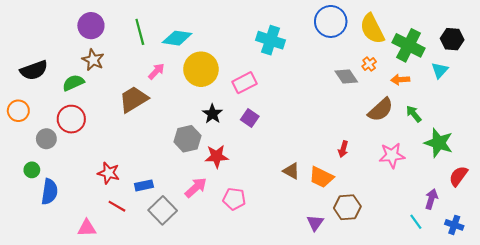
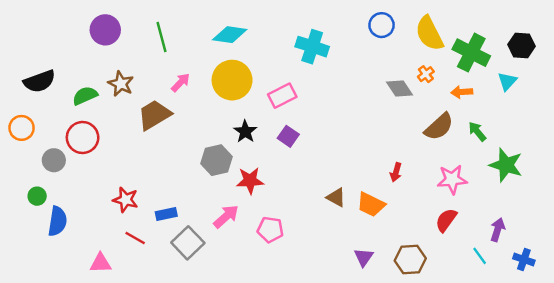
blue circle: (331, 21) -> (382, 25), size x0.7
cyan diamond: (177, 38) -> (230, 35), moved
brown star: (93, 60) -> (121, 84), moved
red semicircle: (458, 176) -> (446, 220), moved
brown hexagon: (347, 207) -> (410, 260), moved

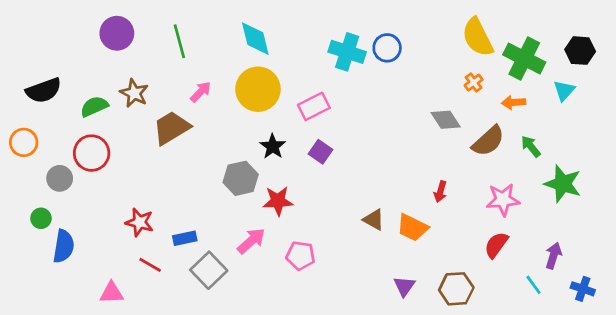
blue circle: (382, 25) -> (387, 48), moved
cyan diamond: (230, 35) -> (255, 39), turned 68
gray diamond: (399, 88) -> (446, 120), moved

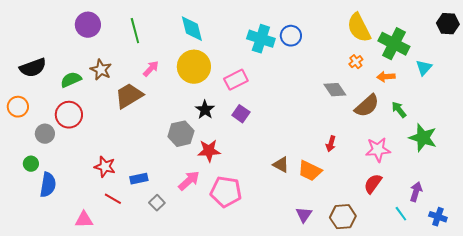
black hexagon: (580, 51) -> (448, 24), moved
pink pentagon: (301, 256) -> (226, 192), size x1.4
gray square: (209, 270) -> (157, 203), size x0.6

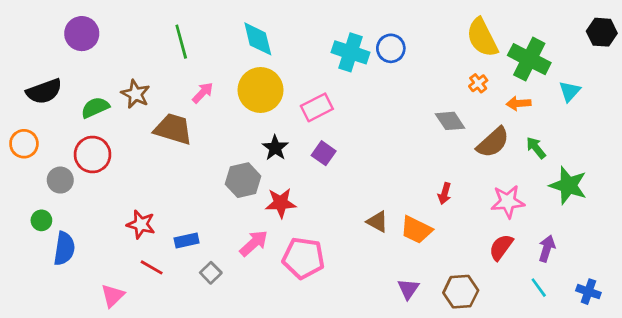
purple circle: (88, 25) -> (82, 34), moved
brown trapezoid: (129, 96) -> (173, 129), turned 48
purple arrow: (416, 192) -> (547, 249), moved
pink triangle: (84, 220) -> (113, 296), turned -42

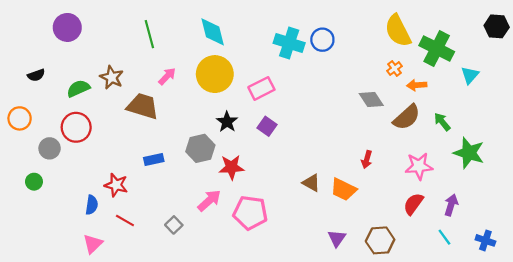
black semicircle: (44, 91) -> (36, 75), size x0.6
orange arrow: (519, 103) -> (417, 85), moved
blue rectangle: (187, 241) -> (154, 159), moved
blue semicircle: (64, 249) -> (92, 205), moved, size x0.7

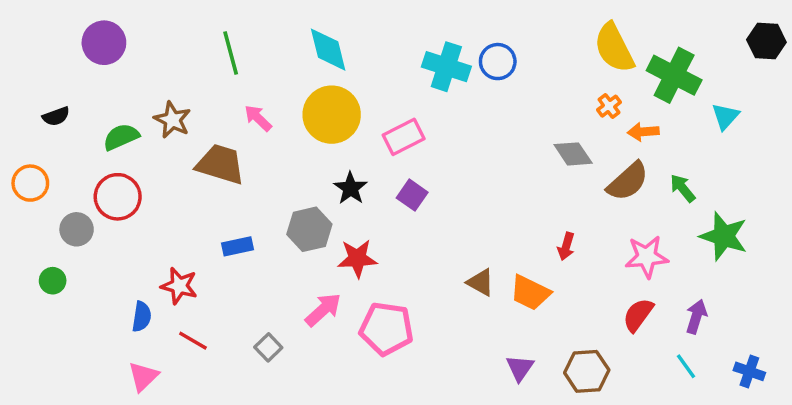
pink arrow: (167, 76) -> (258, 118), turned -90

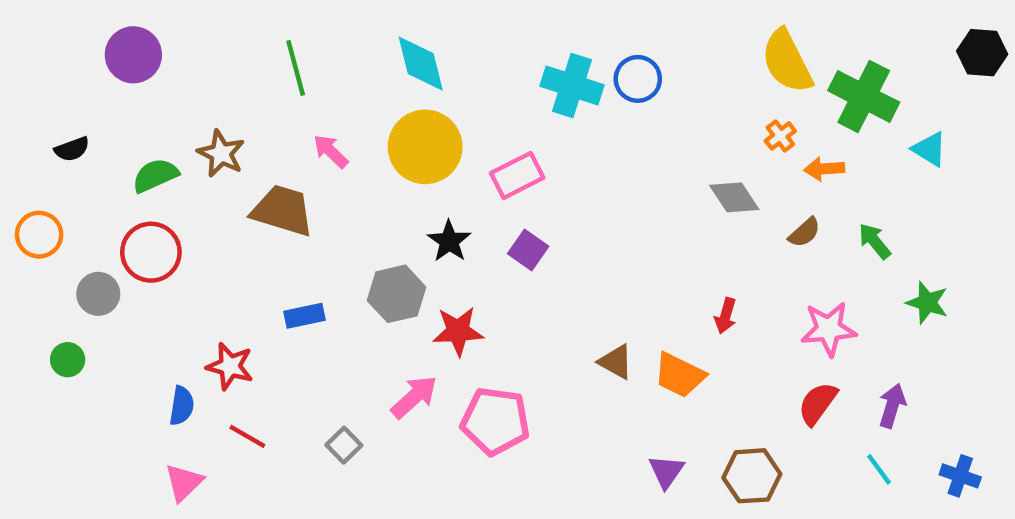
cyan triangle: (725, 116) -> (929, 149), turned -40
brown semicircle: (628, 181) -> (804, 232), size x0.6
green star: (724, 236) -> (927, 303), size x0.7

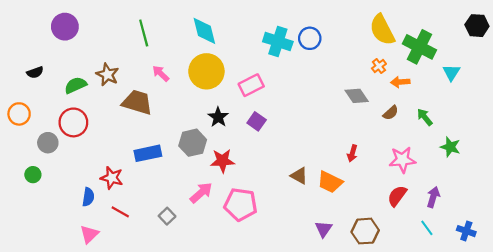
cyan triangle: (929, 149) -> (451, 72), turned 30
blue rectangle: (304, 316) -> (148, 153), size x1.4

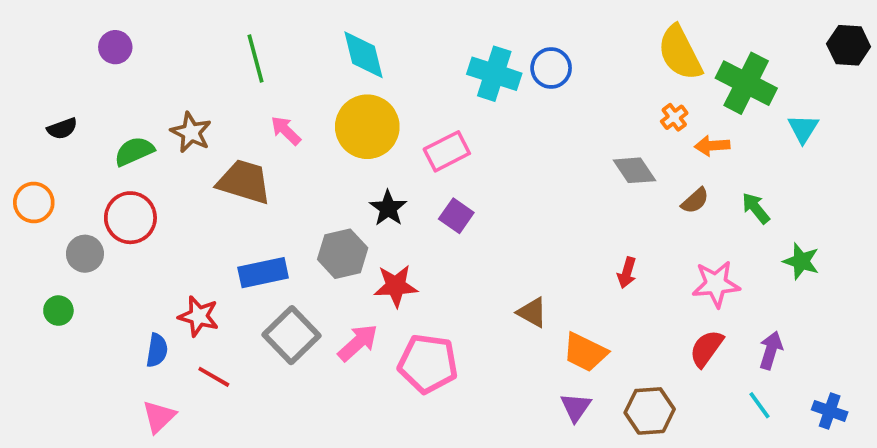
purple circle: (65, 27) -> (115, 47), size x0.7
orange trapezoid: (330, 182) -> (585, 352), moved
gray square: (167, 216) -> (291, 335), moved, size x1.8

